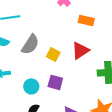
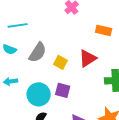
orange rectangle: (86, 20) -> (104, 30), moved
cyan circle: (31, 86) -> (39, 94), size x1.5

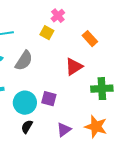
orange rectangle: (104, 30) -> (90, 39), turned 35
yellow square: (61, 62) -> (47, 33), moved

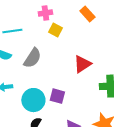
pink cross: (58, 16) -> (45, 13), moved, turned 32
orange rectangle: (90, 39) -> (87, 14), moved

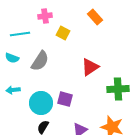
pink cross: (45, 13) -> (45, 16), moved

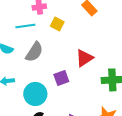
cyan line: (20, 34) -> (25, 26), moved
purple square: (65, 99) -> (61, 78), moved, turned -35

